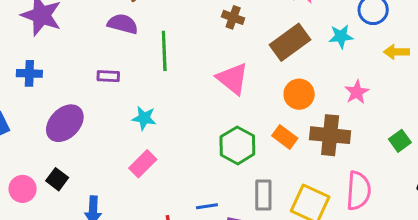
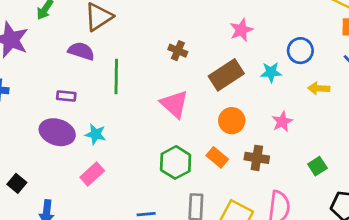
purple ellipse: (65, 123) -> (57, 132), moved, turned 60
brown cross: (330, 135) -> (257, 158), size x0.7

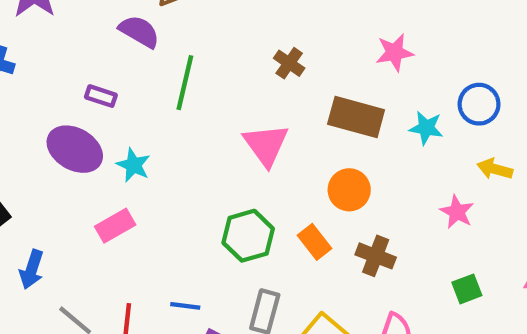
brown rectangle: (226, 75) -> (356, 117), turned 36
pink star: (282, 122) -> (457, 212), moved, turned -30

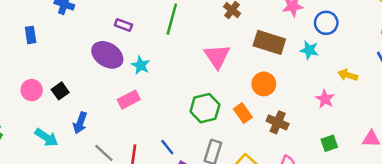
blue circle: (479, 104) -> (326, 23), moved
blue line: (185, 306) -> (167, 147), turned 42

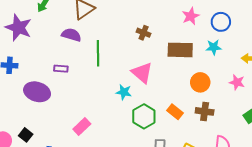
purple ellipse: (107, 55) -> (37, 92), moved
cyan star: (141, 65) -> (124, 92), moved
orange circle: (264, 84) -> (200, 82), moved

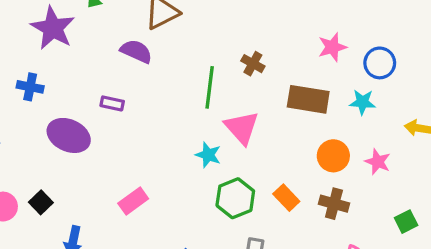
green line: (98, 53) -> (210, 87), moved
pink star: (237, 82) -> (378, 162), moved

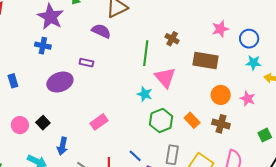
blue cross: (30, 87) -> (43, 46), moved
cyan star: (362, 102) -> (253, 63), moved
purple ellipse: (69, 135) -> (60, 82), turned -45

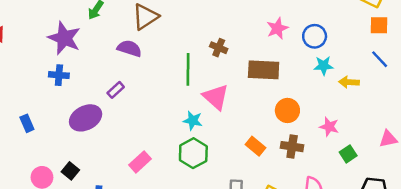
purple rectangle: (86, 63) -> (116, 90), turned -48
pink star: (248, 99) -> (329, 127), moved
green hexagon: (161, 120) -> (193, 153), moved

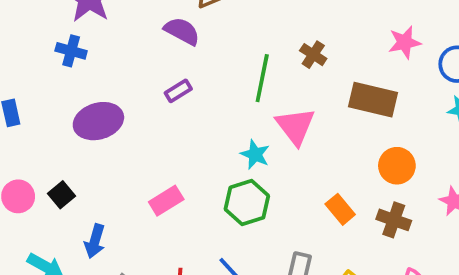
purple rectangle: (116, 90) -> (178, 91), moved

